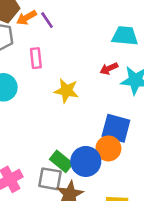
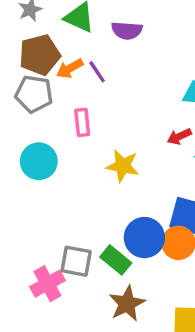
blue circle: (86, 161) -> (144, 238), moved
gray square: (50, 179) -> (76, 261), moved

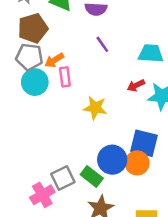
orange arrow: (70, 69) -> (54, 60), moved
purple line: (97, 72) -> (102, 44), moved
cyan circle: (39, 161) -> (35, 82), moved
gray square: (76, 261) -> (63, 178), turned -35

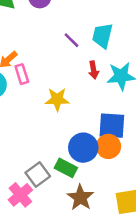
purple line: (102, 44) -> (71, 40), moved
cyan trapezoid: (151, 53) -> (102, 36), turned -70
red arrow: (136, 85) -> (93, 70), turned -63

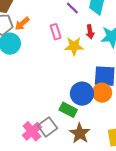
pink rectangle: (22, 74) -> (56, 32), moved
yellow star: (57, 99) -> (74, 46), moved
gray square: (38, 175) -> (47, 127), moved

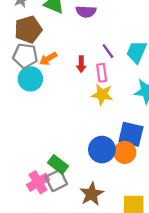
pink rectangle: (56, 32) -> (102, 73), moved
red arrow: (90, 32) -> (81, 64), moved
green rectangle: (68, 110) -> (58, 164), moved

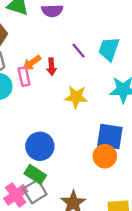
orange arrow: (48, 59) -> (32, 63), moved
pink rectangle: (102, 73) -> (24, 77), moved
blue circle: (102, 150) -> (40, 146), moved

